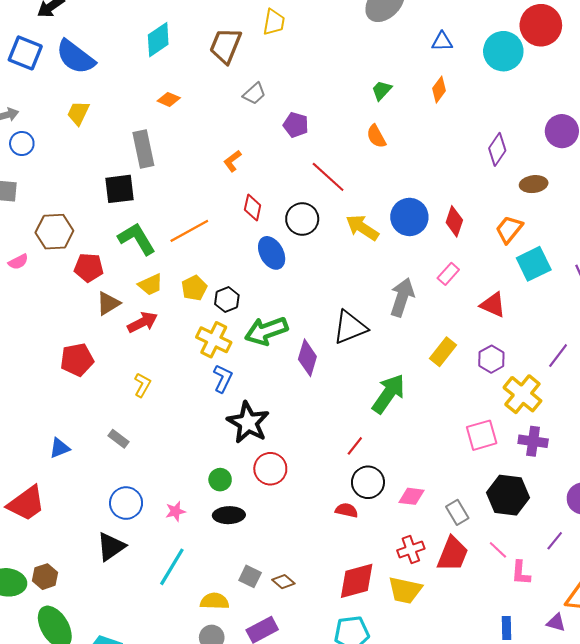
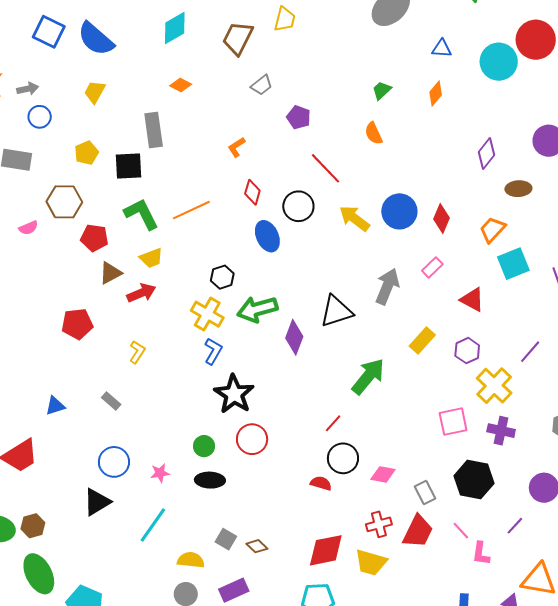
yellow pentagon: (194, 288) -> (87, 153), moved

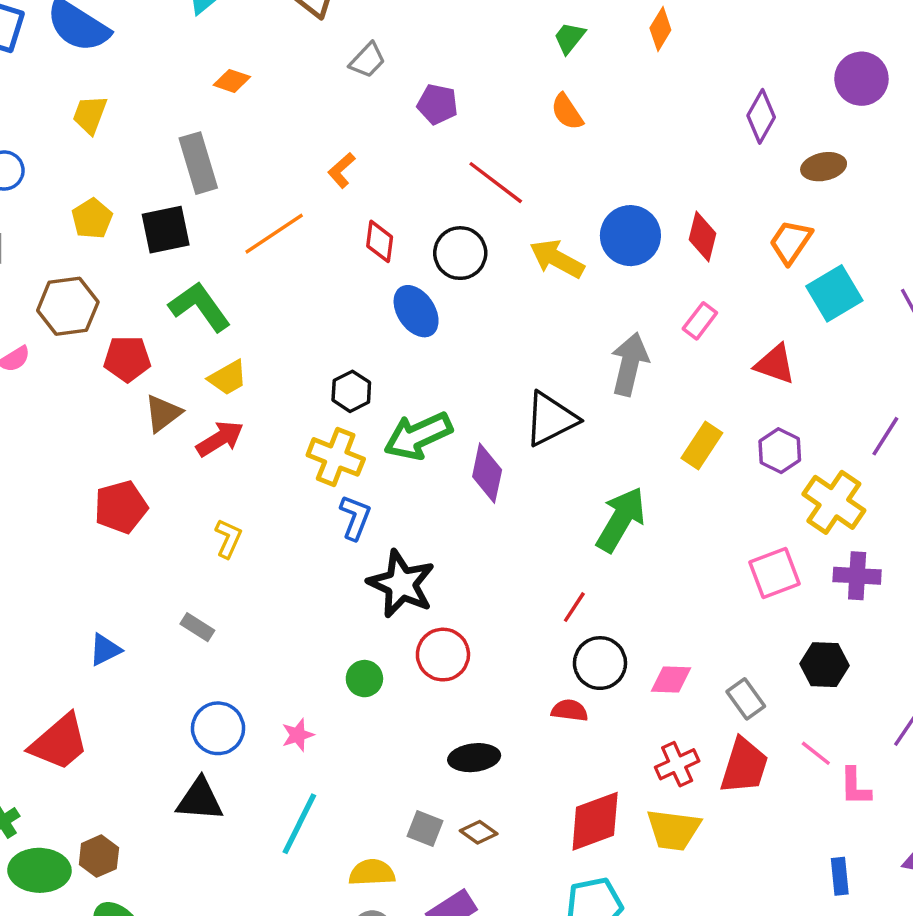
orange line: (191, 210) -> (274, 234), moved
black ellipse: (210, 480) -> (474, 758), moved
black hexagon: (474, 480) -> (824, 665), size x0.7
black triangle: (97, 502) -> (200, 800), turned 44

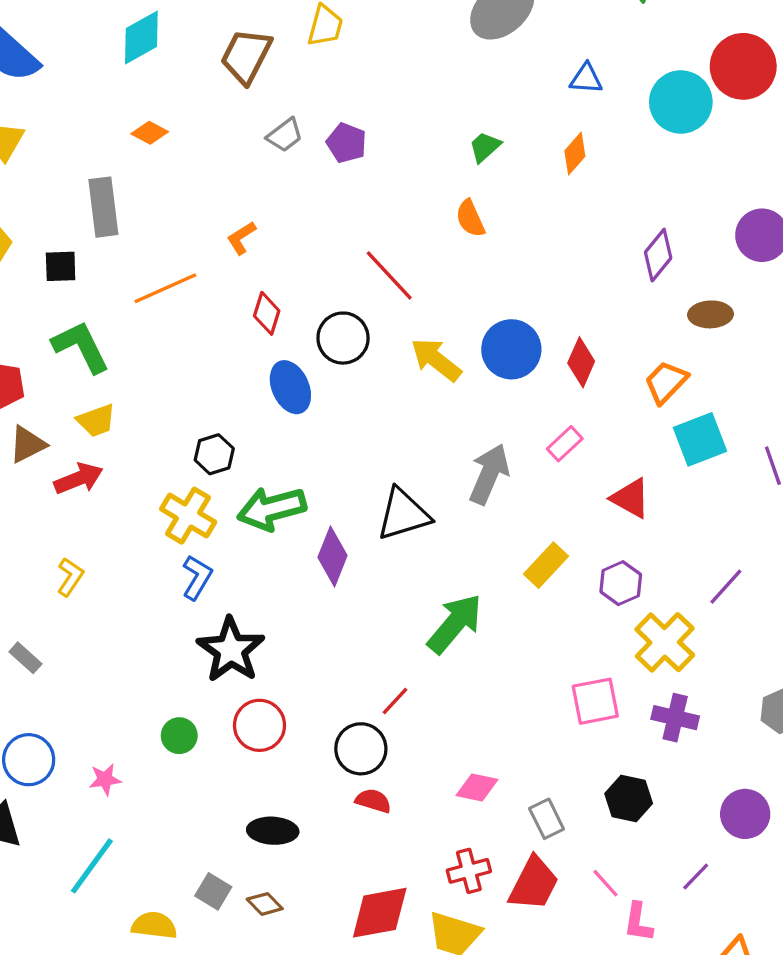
purple pentagon: (437, 104) -> (346, 143), moved
black square: (166, 230) -> (61, 266), size x0.7
black circle: (600, 663) -> (361, 749), moved

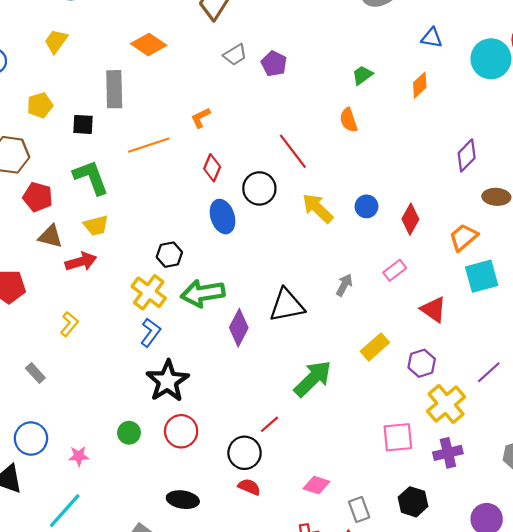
orange diamond: (150, 133) -> (149, 45), size x1.5
blue circle: (511, 349) -> (367, 206), size x0.6
brown triangle: (27, 444) -> (50, 236), turned 36
gray arrow: (489, 474) -> (344, 285), size x0.6
purple cross: (675, 718) -> (448, 453), turned -32

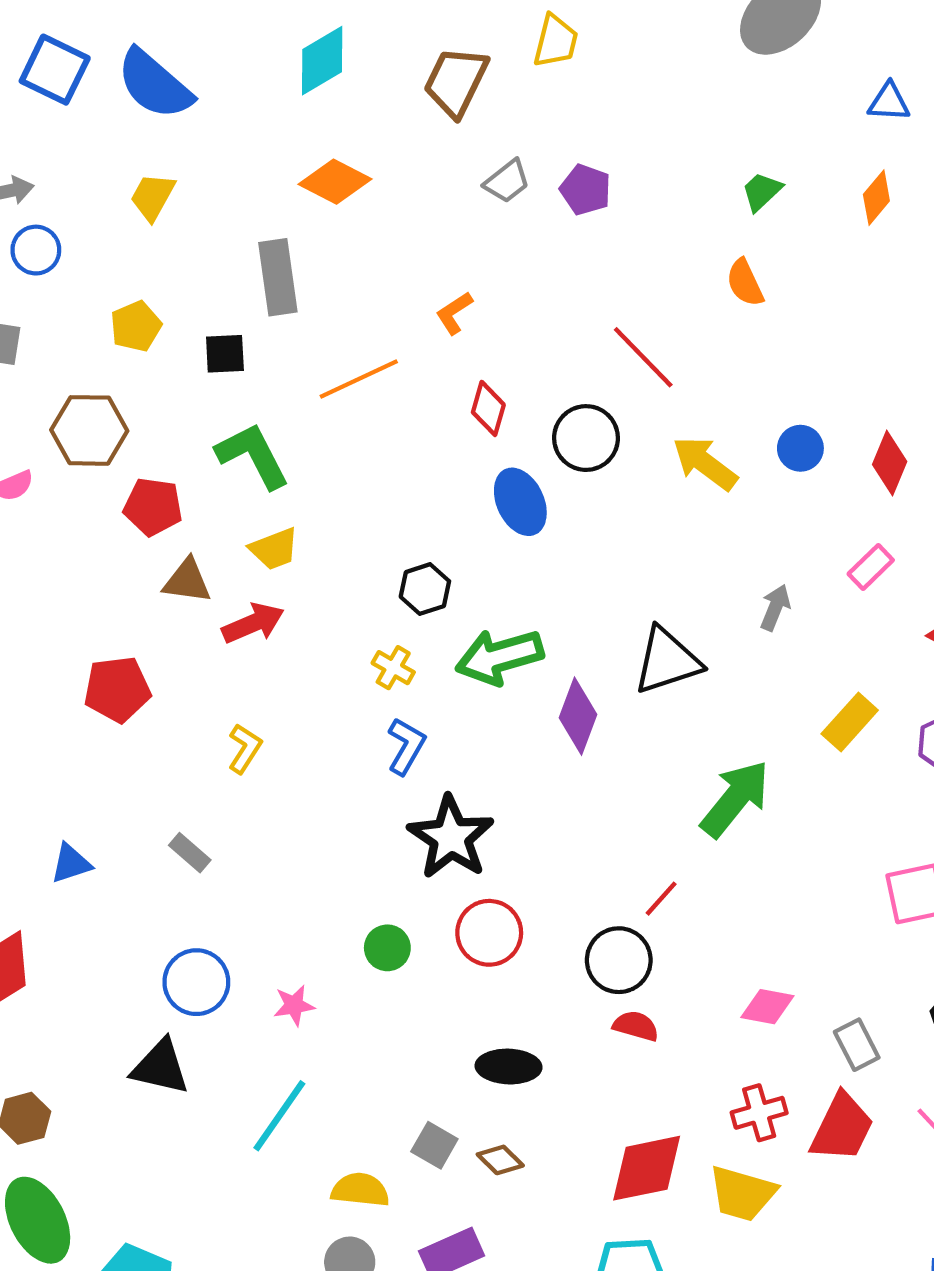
yellow cross: (149, 292) -> (393, 668), size x0.6

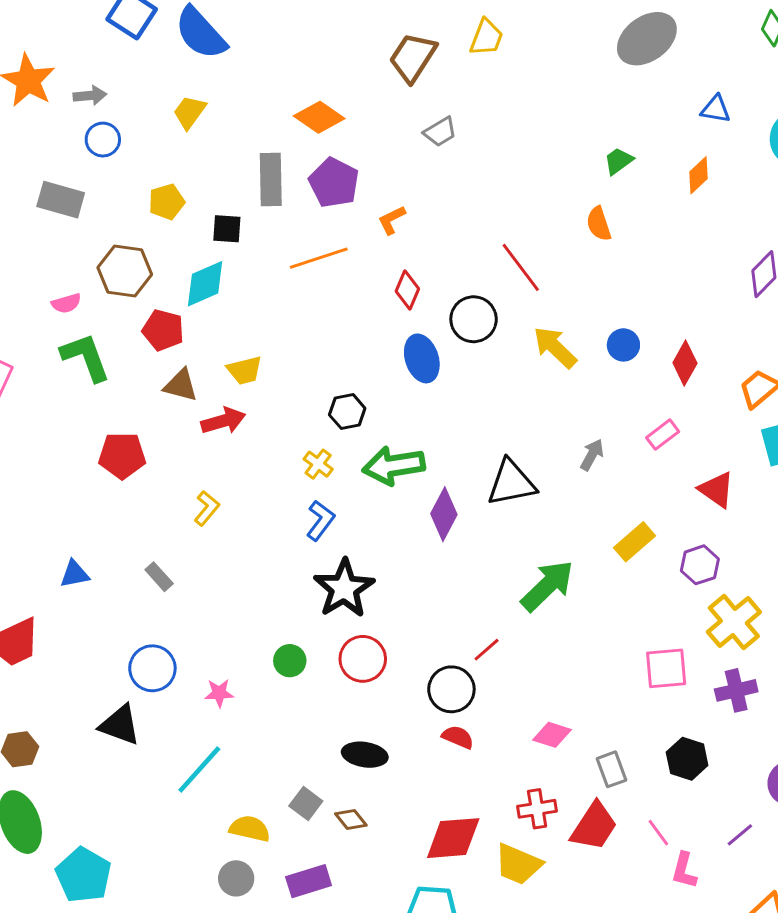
cyan diamond: (322, 61) -> (205, 284), moved
purple pentagon: (586, 190) -> (334, 183), moved, size x1.4
green L-shape: (253, 456) -> (86, 357), moved

